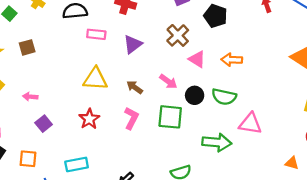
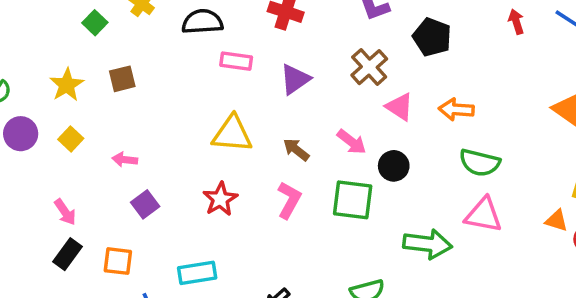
green semicircle: (224, 97) -> (480, 163), moved
orange triangle: (292, 163) -> (557, 221), moved

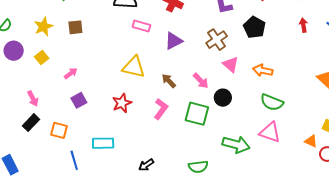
pink arrow: (125, 160) -> (71, 73), turned 128

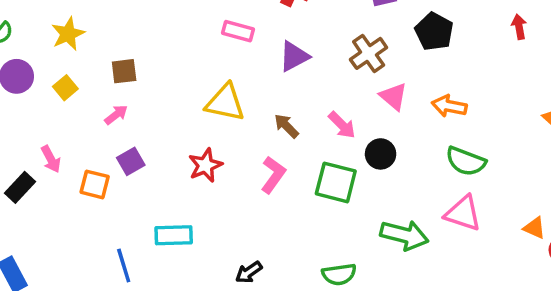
brown square: (75, 27) -> (124, 71), moved
black rectangle: (31, 123) -> (20, 187), moved
orange square: (59, 130) -> (95, 184), moved

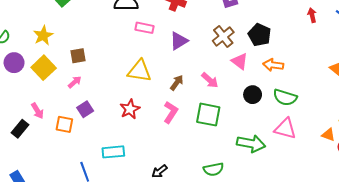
black pentagon: (434, 32) -> (259, 35), moved
yellow square: (65, 88) -> (44, 68), size x1.6
brown arrow: (286, 126) -> (177, 83), turned 84
black circle: (381, 154) -> (253, 95), moved

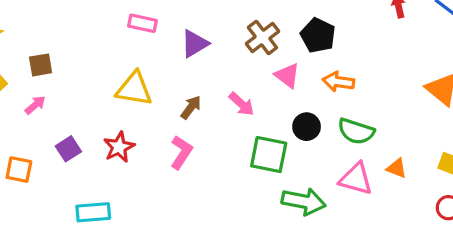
purple square: (85, 109) -> (68, 149), moved
green square: (208, 115) -> (269, 155), moved
orange triangle: (328, 135) -> (397, 168), moved

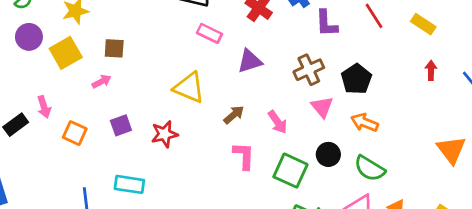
pink L-shape: (181, 152) -> (244, 156), moved, turned -44

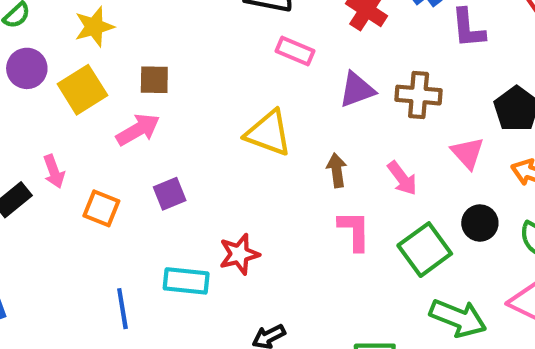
brown cross: (309, 70) -> (419, 95), moved, turned 32
pink arrow: (102, 81) -> (138, 130), size x1.5
brown arrow: (234, 115) -> (337, 170), turned -55
red star: (164, 134) -> (239, 254), moved
green square: (290, 171) -> (425, 250), turned 32

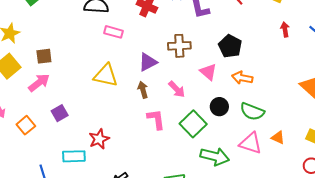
purple triangle: (357, 90) -> (148, 62), moved
orange square: (101, 208) -> (26, 125), turned 36

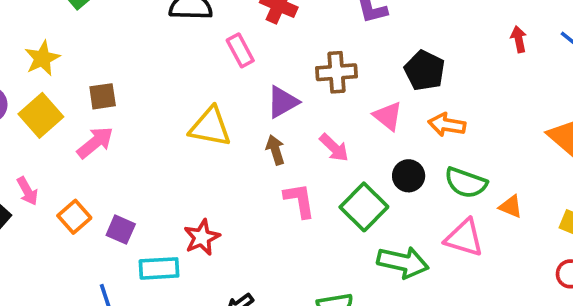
pink rectangle: (113, 32) -> (240, 50), moved, turned 48
purple square: (60, 113) -> (121, 230), moved, turned -35
orange triangle: (278, 138) -> (511, 207), moved

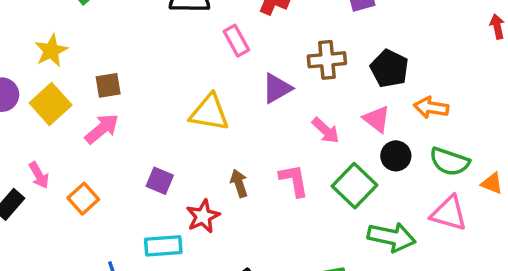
black pentagon: (425, 71) -> (389, 68), moved
pink triangle: (388, 116) -> (377, 119), moved
brown arrow: (275, 150) -> (239, 183), moved
purple square: (121, 230) -> (160, 181), moved

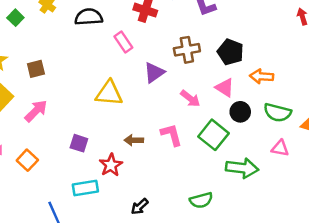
brown square: (108, 85) -> (36, 69), moved
brown arrow: (239, 183) -> (134, 140), turned -66
pink triangle: (449, 213) -> (280, 148), size x0.7

